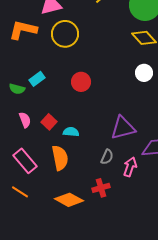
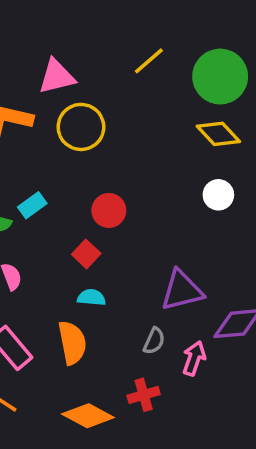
red square: (49, 122) -> (86, 254), moved

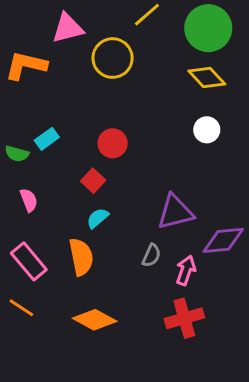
yellow circle: (81, 127) -> (113, 58), moved
cyan semicircle: (91, 297) -> (98, 218), turned -45
red cross: (144, 395) -> (184, 318), moved, size x1.4

